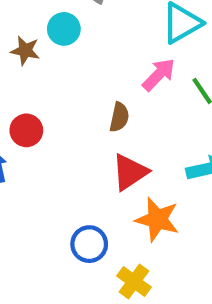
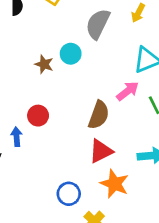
brown semicircle: (119, 117) -> (99, 115), size x1.5

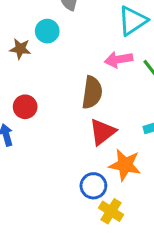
pink arrow: (128, 91) -> (119, 59), turned -140
blue circle: (69, 194) -> (93, 186), moved

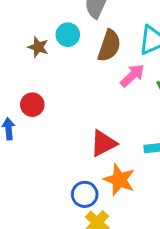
pink arrow: (119, 59) -> (132, 75), turned 136
brown semicircle: (92, 92) -> (109, 46), moved

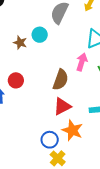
brown semicircle: (109, 46) -> (61, 80), moved
pink arrow: (132, 75) -> (82, 62), turned -30

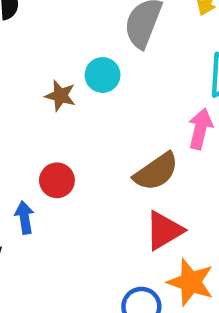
brown semicircle: (61, 80) -> (156, 172), turned 40

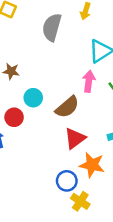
cyan circle: (103, 75) -> (33, 98), moved

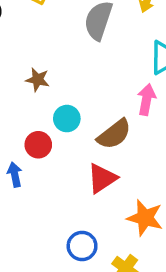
red triangle: (75, 138) -> (102, 178), moved
blue circle: (67, 181) -> (82, 246), moved

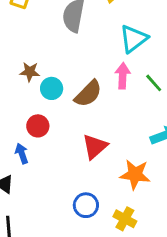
cyan circle: (67, 119) -> (52, 88), moved
brown semicircle: (114, 134) -> (88, 94), moved

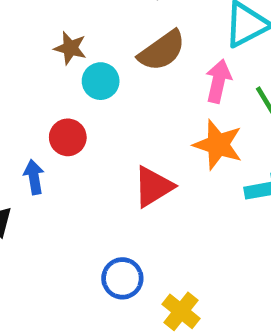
brown semicircle: (88, 94) -> (162, 51), moved
orange star: (135, 174) -> (218, 145), moved

